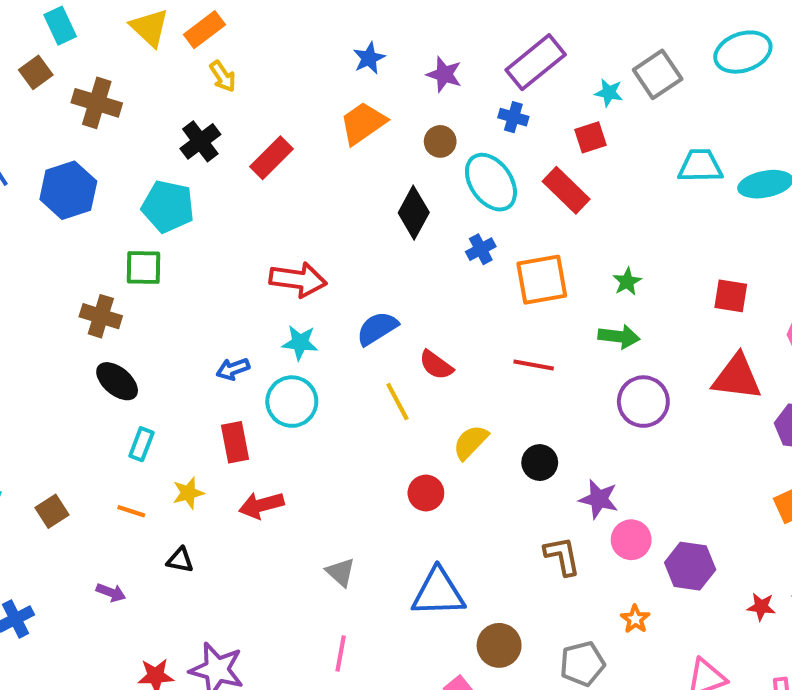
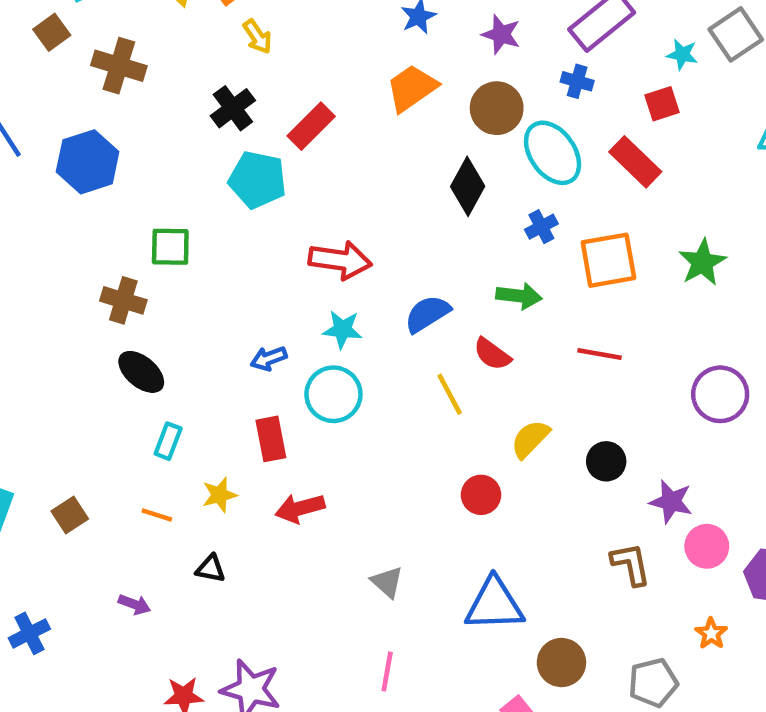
brown circle: (440, 141) -> (497, 108), size x1.5
cyan pentagon: (168, 206) -> (257, 180), moved
green star: (627, 282) -> (702, 262), size x1.5
green arrow: (619, 337) -> (519, 296), moved

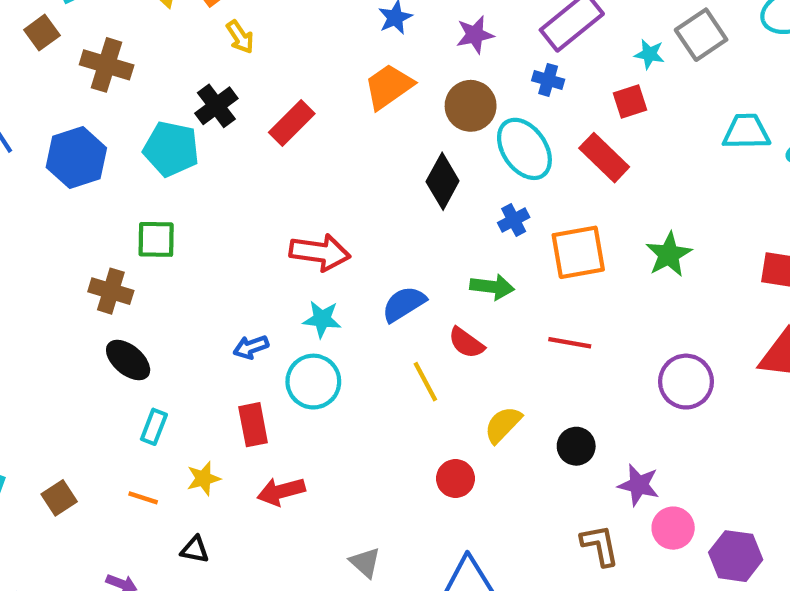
purple star: (501, 34) -> (475, 35), turned -30
cyan pentagon: (257, 180) -> (171, 149), moved

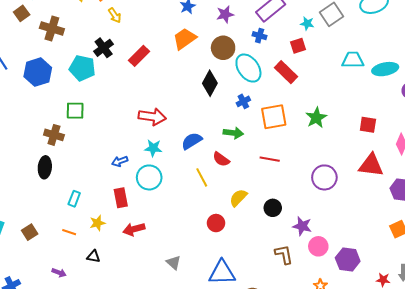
black ellipse: (128, 360) -> (45, 167), moved, turned 55

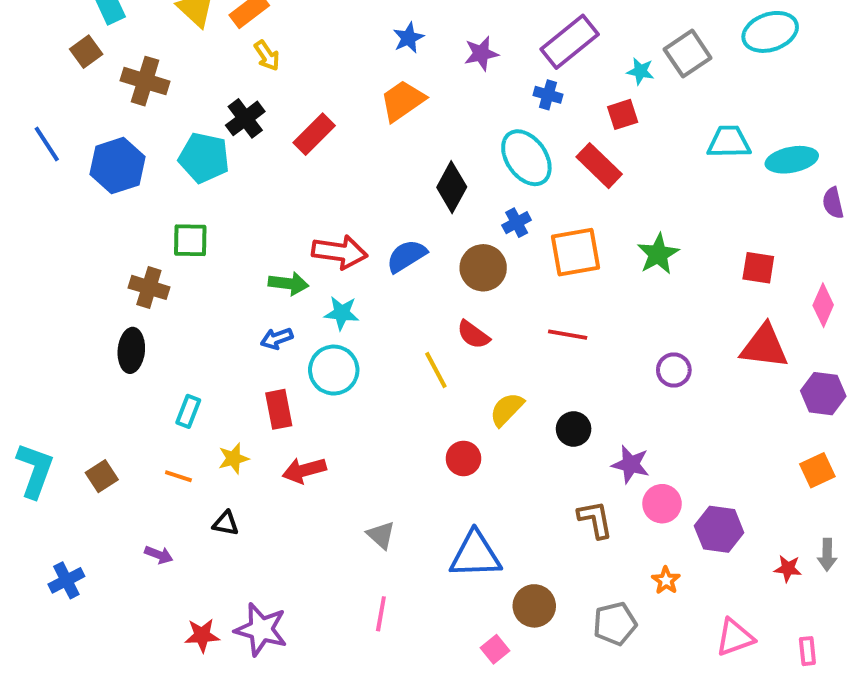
brown circle: (223, 48) -> (483, 268), moved
green arrow: (233, 133) -> (289, 284), moved
blue semicircle: (192, 141) -> (406, 256), moved
purple circle: (324, 177) -> (674, 370), size x0.7

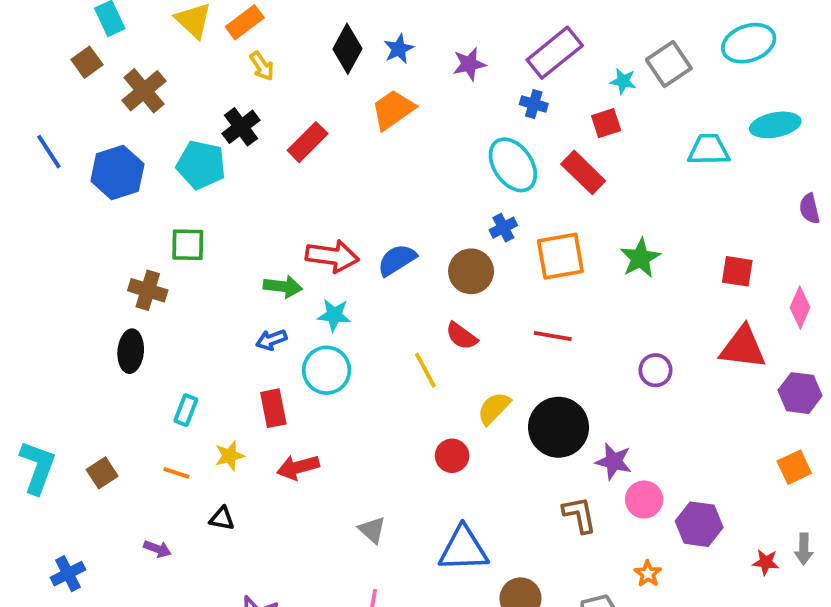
brown cross: (145, 81) -> (144, 91), turned 33
cyan ellipse: (792, 160) -> (775, 125), moved
black diamond: (452, 187) -> (347, 49), moved
black circle: (574, 429) -> (559, 427), size x1.8

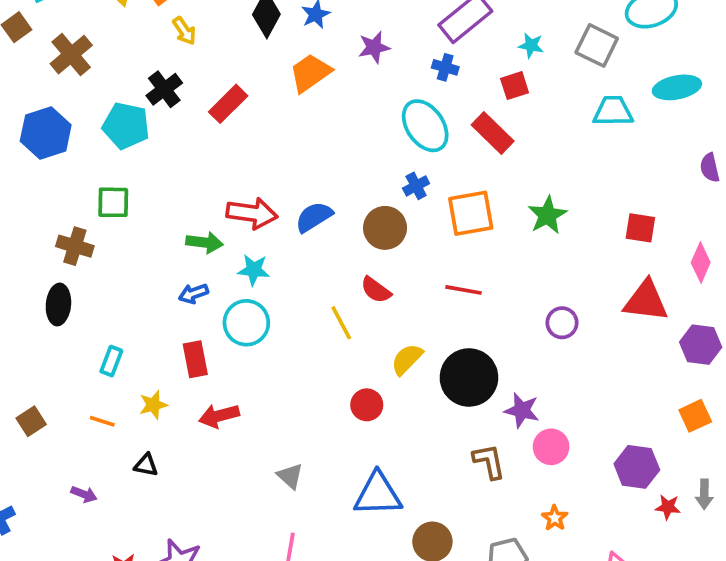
purple star: (469, 64) -> (374, 47), moved
gray square: (669, 64) -> (597, 45), moved, turned -30
purple hexagon: (699, 524) -> (637, 467), moved

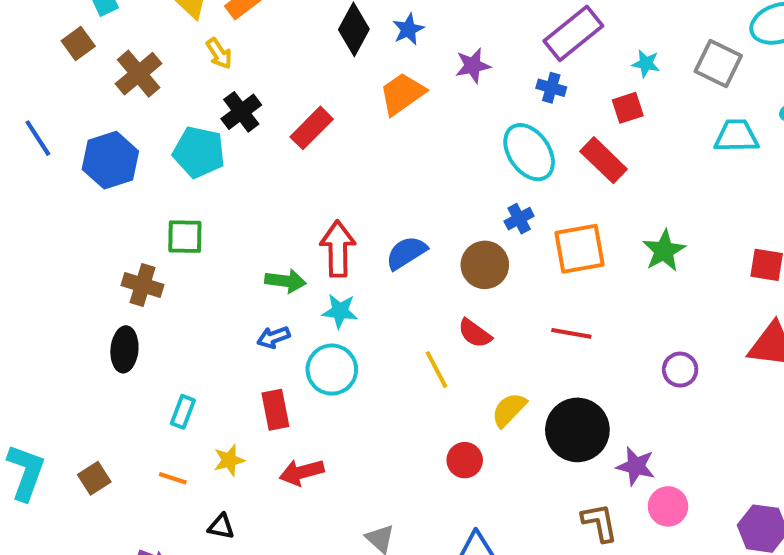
yellow arrow: (184, 31) -> (219, 53), moved
red arrow: (252, 213) -> (338, 249), turned -99

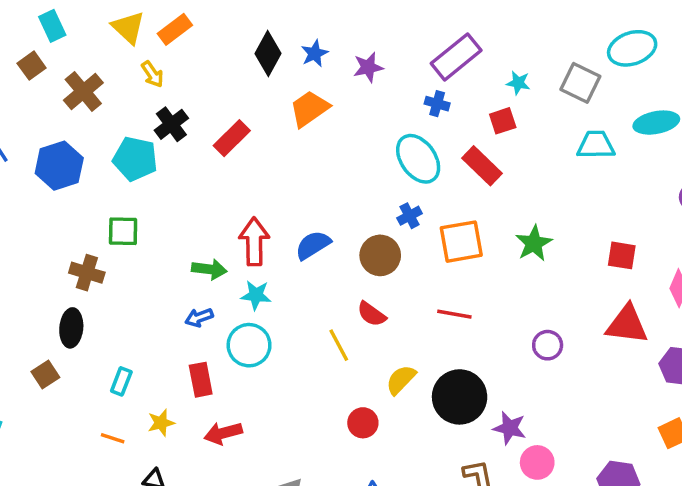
purple star: (473, 66) -> (368, 67), moved
brown square: (94, 478) -> (45, 374), moved

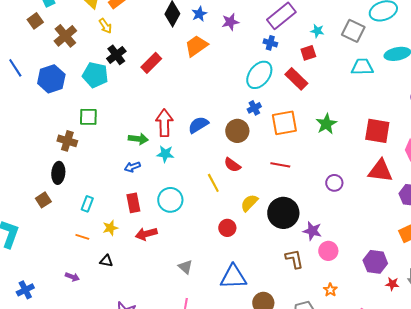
cyan ellipse: (418, 159) -> (259, 75), turned 72
red square: (622, 255) -> (377, 131), size x1.5
cyan circle: (249, 345) -> (170, 200), moved

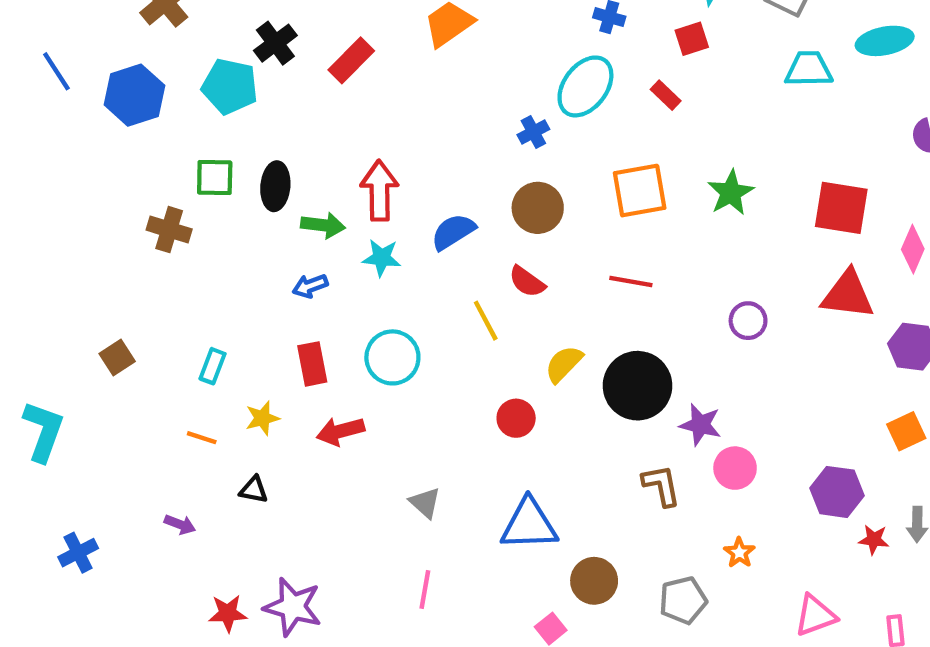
red rectangle: (296, 79) -> (666, 95), size x0.6
blue cross: (254, 108) -> (533, 132), moved
blue semicircle: (198, 125) -> (453, 232), moved
black ellipse: (58, 173) -> (275, 186), moved

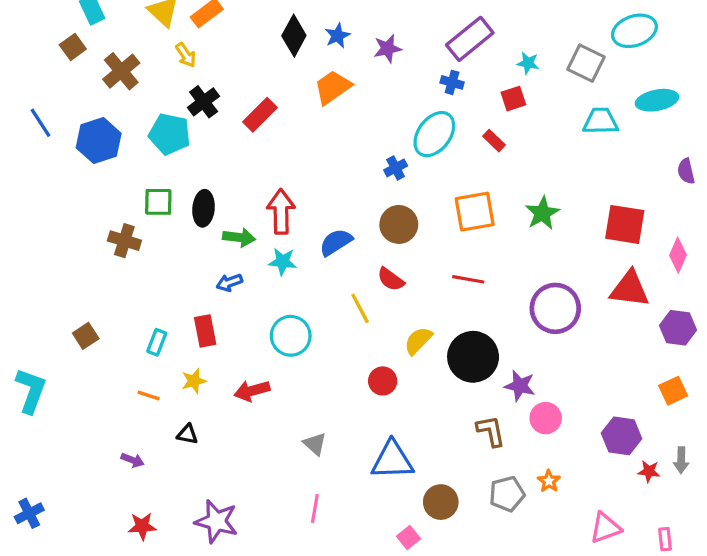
purple circle: (748, 321) -> (555, 308), size x1.8
red rectangle: (312, 364) -> (205, 331), moved
blue cross: (78, 553) -> (29, 513), moved
gray pentagon: (683, 600) -> (507, 494), moved
red star: (228, 613) -> (142, 526), moved

